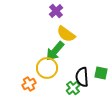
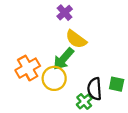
orange cross: (29, 84) -> (28, 68), moved, size x1.5

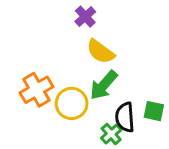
green arrow: (63, 59) -> (104, 85), moved

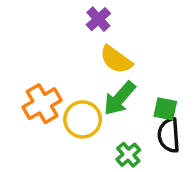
green square: (154, 111) -> (165, 109), moved
black semicircle: (125, 117) -> (169, 135), moved

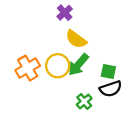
yellow circle: (83, 119) -> (58, 66), moved
black semicircle: (169, 135) -> (111, 89), turned -105

